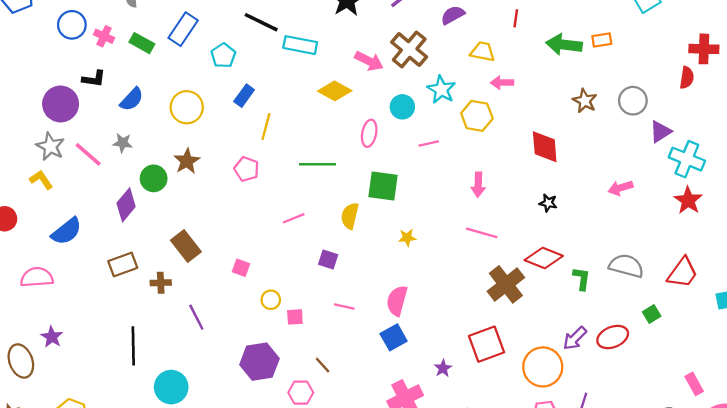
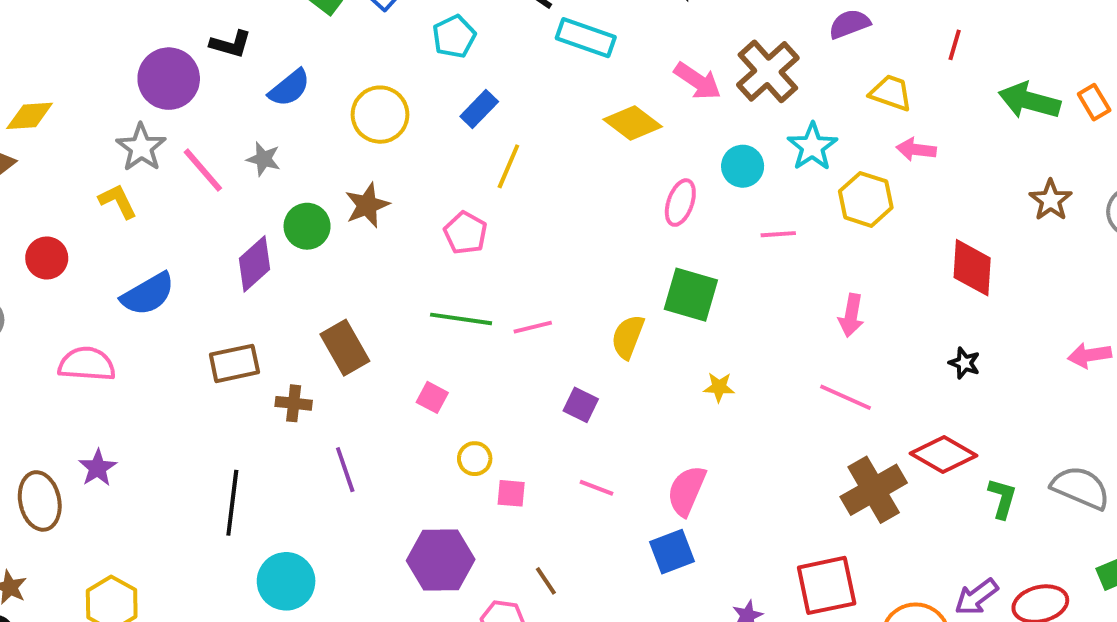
orange rectangle: (602, 40) -> (1094, 102), turned 60
green line: (318, 164) -> (461, 319), moved

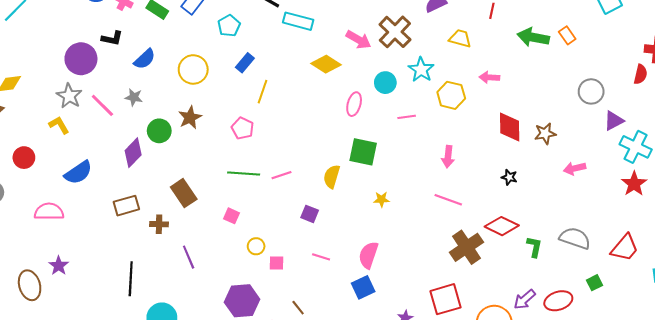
pink arrow: (916, 150) -> (489, 77), moved
brown star: (1051, 200) -> (545, 134), moved, turned 30

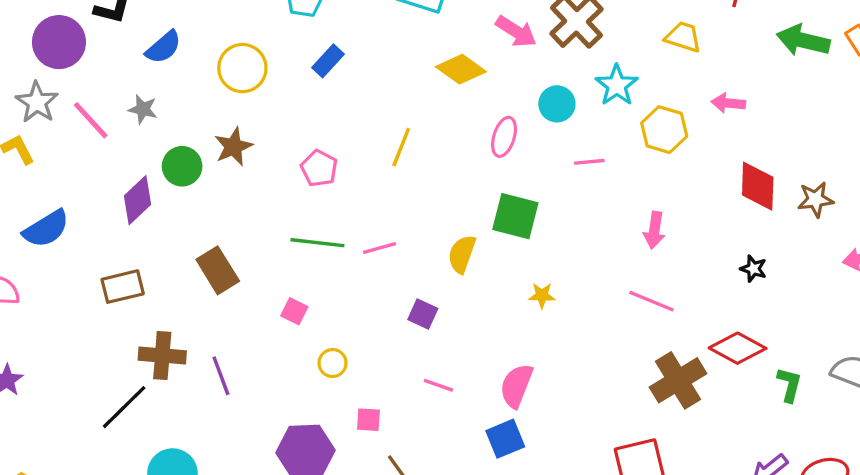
yellow line: (263, 92) -> (401, 147), moved
brown cross: (159, 224) -> (162, 355), moved, size x1.5
pink square: (276, 263) -> (368, 420), moved
black line: (131, 279) -> (124, 407), turned 40

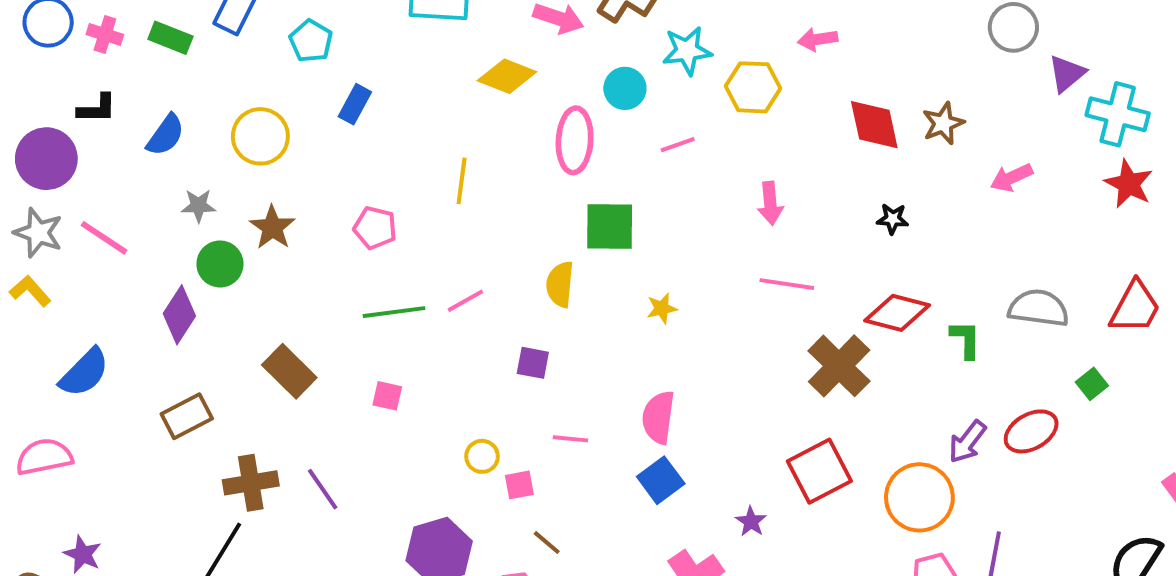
cyan star: (617, 85) -> (687, 51), turned -30
gray star: (143, 109) -> (198, 206), moved
pink ellipse: (504, 137) -> (575, 140), size x1.4
yellow circle: (333, 363) -> (482, 456), moved
pink square: (368, 420) -> (519, 485), moved

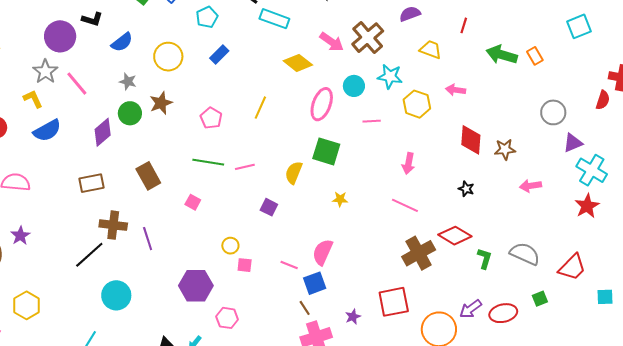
blue semicircle: (84, 373) -> (47, 131), moved
pink line: (570, 439) -> (289, 265), moved
brown line: (547, 543) -> (305, 308), moved

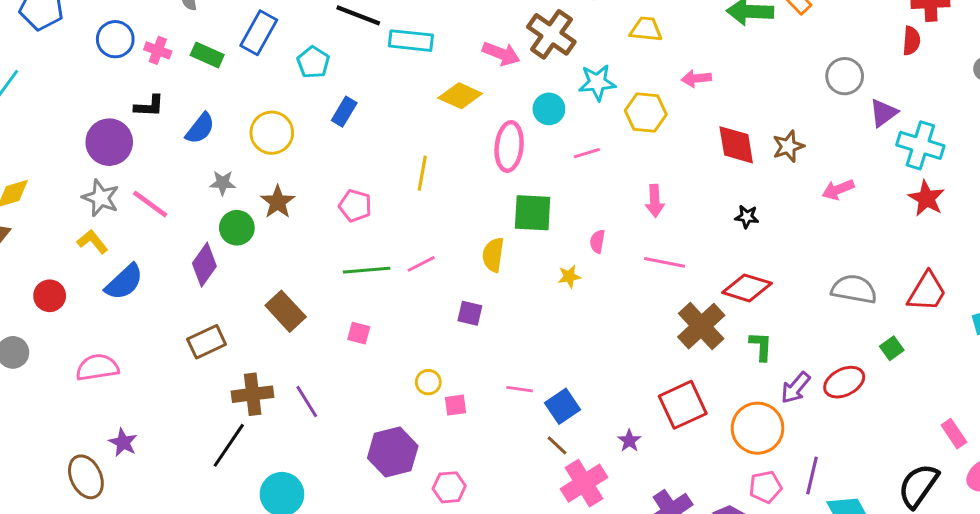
pink semicircle: (323, 252) -> (597, 241), moved, size x0.6
green L-shape: (485, 259) -> (761, 346), moved

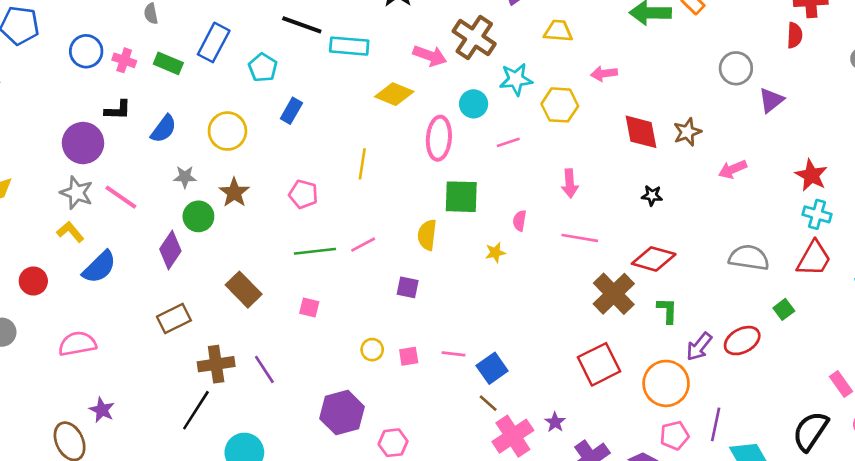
cyan cross: (920, 145) -> (817, 214), moved, size x0.7
pink square: (456, 405) -> (409, 356), moved
purple star: (629, 441) -> (555, 422), moved

